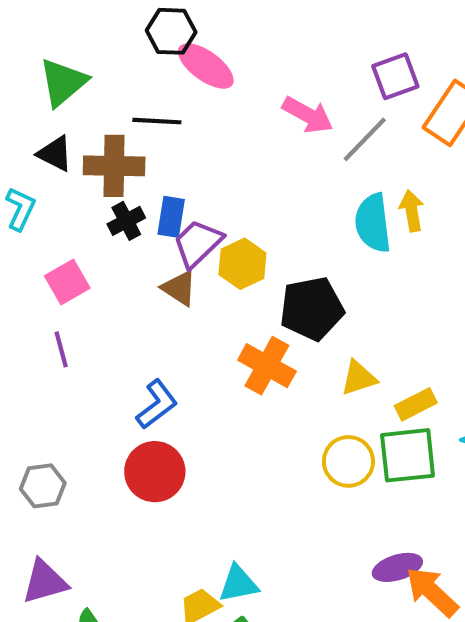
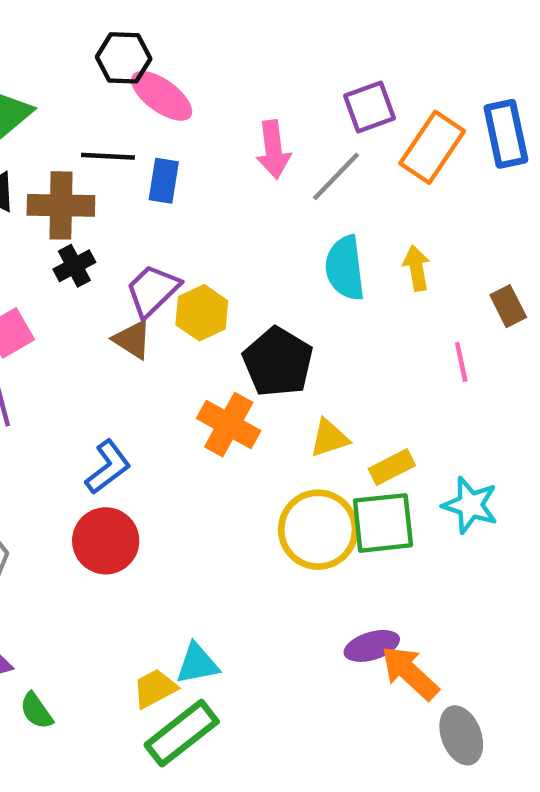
pink arrow: (308, 115) -> (273, 150), turned 54
yellow arrow: (412, 211) -> (417, 268), moved
blue rectangle: (171, 217) -> (164, 181), moved
black pentagon: (312, 309) -> (278, 362), turned -30
yellow circle: (348, 461) -> (318, 530), size x1.4

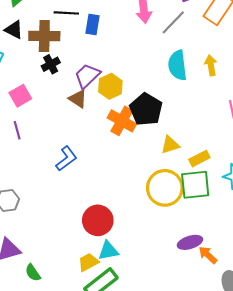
orange cross: (229, 425) -> (122, 121), moved
red circle: (106, 541) -> (98, 220), moved
orange arrow: (410, 673) -> (208, 255), size x0.7

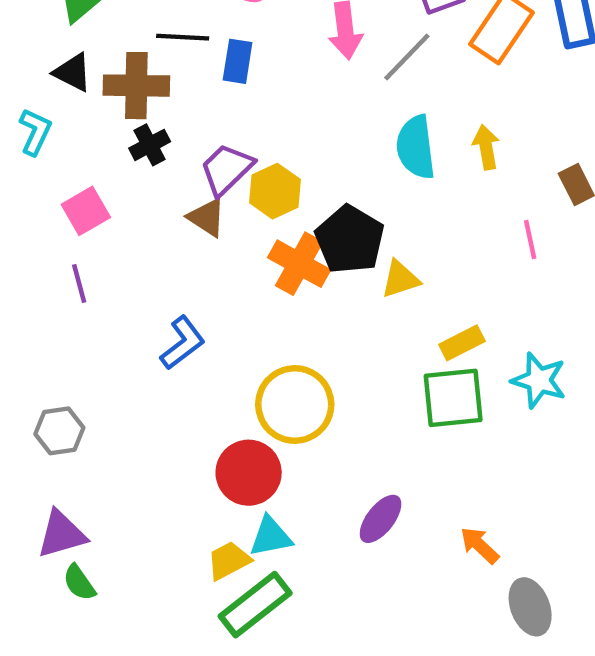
yellow triangle: (170, 145) -> (400, 279), moved
yellow circle: (165, 188) -> (295, 404), moved
purple ellipse: (190, 242) -> (381, 519), moved, turned -35
green semicircle: (33, 273) -> (79, 583), moved

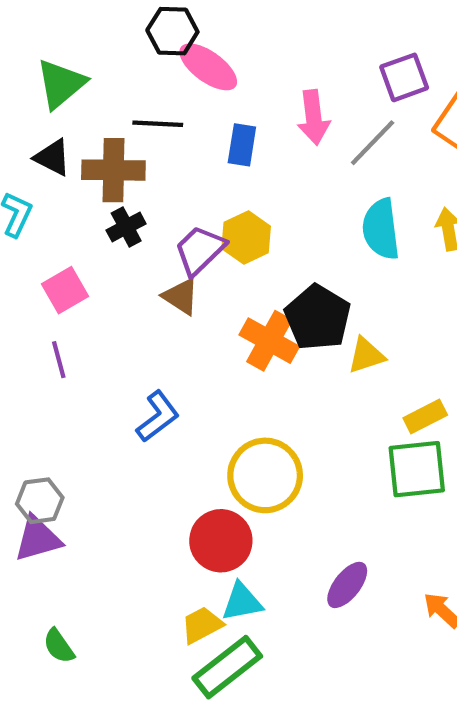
blue rectangle: (238, 61) -> (242, 145), moved
yellow hexagon: (275, 191) -> (246, 237), moved
purple triangle: (62, 534) -> (38, 539), moved

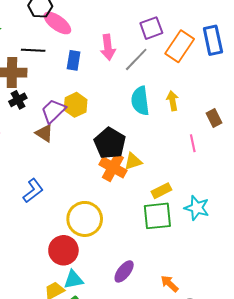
orange cross: (269, 341) -> (113, 167), moved

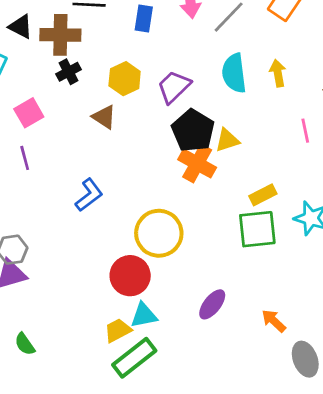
yellow hexagon: (76, 105) -> (125, 79), moved
purple trapezoid: (53, 111) -> (174, 87), moved
yellow triangle: (133, 161) -> (227, 140), moved

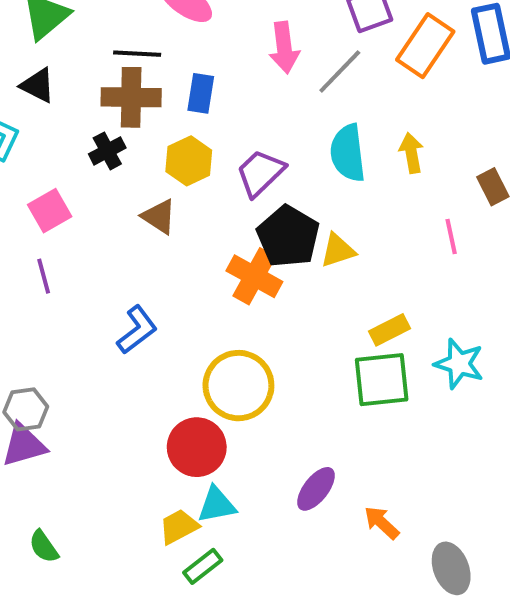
blue rectangle: (144, 18) -> (201, 93), moved
brown cross: (60, 35) -> (131, 97), moved
orange cross: (197, 163) -> (254, 276), moved
orange arrow: (274, 321) -> (382, 523), moved
green rectangle: (134, 358) -> (203, 566), size x0.6

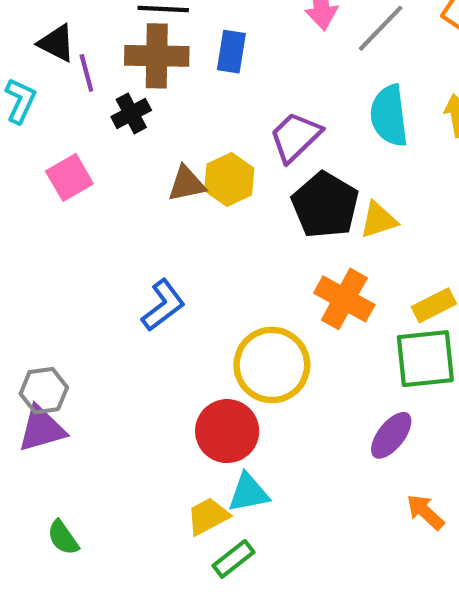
yellow hexagon: (189, 161) -> (229, 180), moved
brown triangle: (159, 217) -> (187, 184), turned -45
purple line: (44, 276) -> (86, 73), moved
orange cross: (254, 276) -> (344, 299), moved
purple ellipse: (316, 489) -> (391, 435), moved

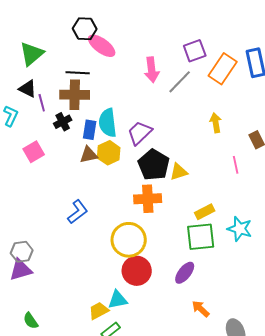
blue rectangle: (231, 52) -> (90, 130), moved
cyan semicircle: (389, 116) -> (108, 123), moved
orange cross: (344, 299) -> (148, 199), moved, turned -32
red circle: (227, 431) -> (137, 271), moved

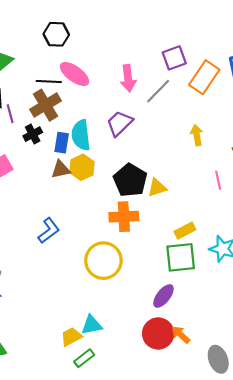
pink ellipse: (102, 46) -> (74, 74), moved
brown cross: (75, 95) -> (46, 105), turned -32
purple trapezoid: (140, 133) -> (120, 123), moved
red circle: (137, 271) -> (158, 334), moved

